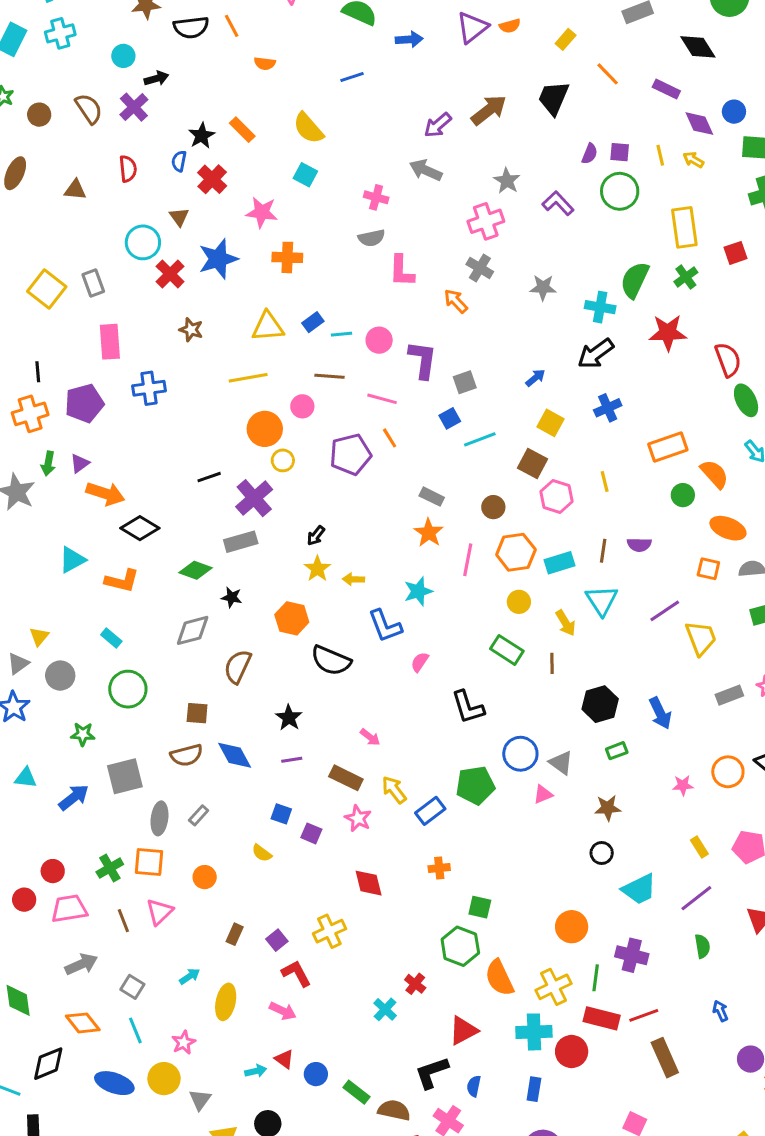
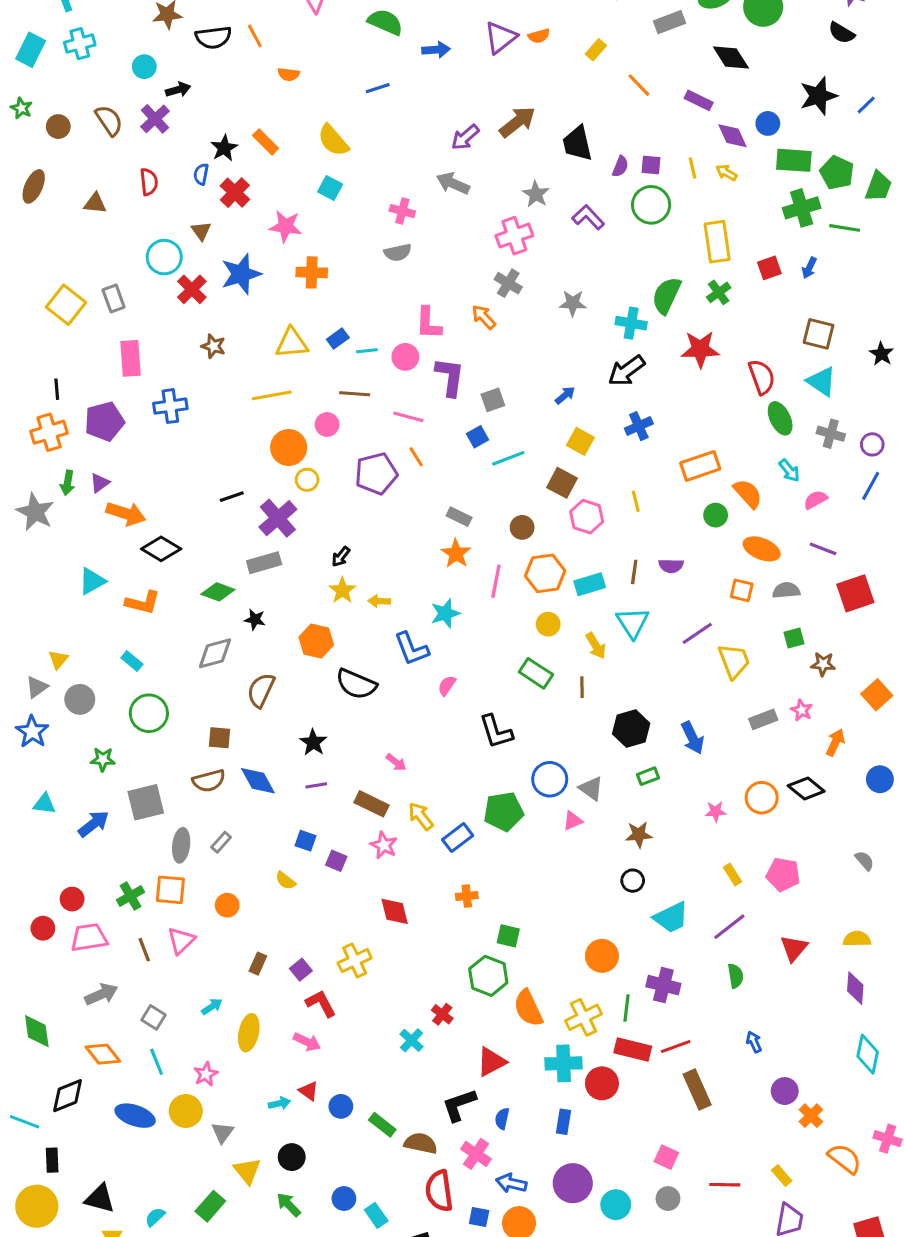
black trapezoid: (554, 98) -> (577, 143), moved, turned -36
pink L-shape: (402, 271) -> (428, 323), moved

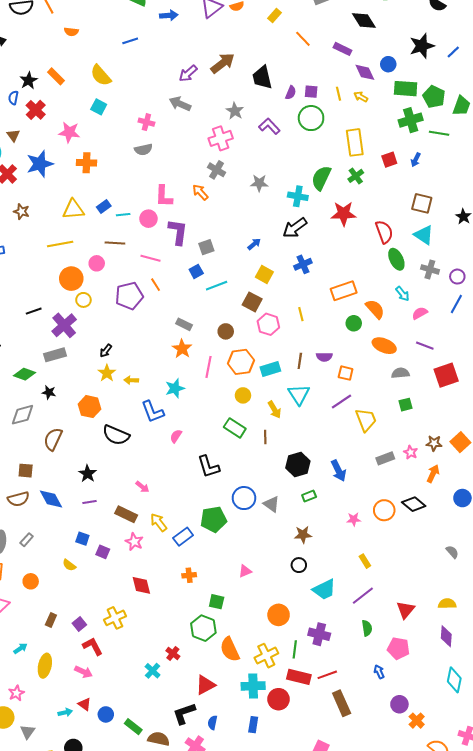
orange square: (742, 590) -> (346, 373), moved
brown star: (823, 664) -> (434, 443), moved
pink triangle: (573, 821) -> (245, 571), moved
pink pentagon: (783, 874) -> (398, 648), moved

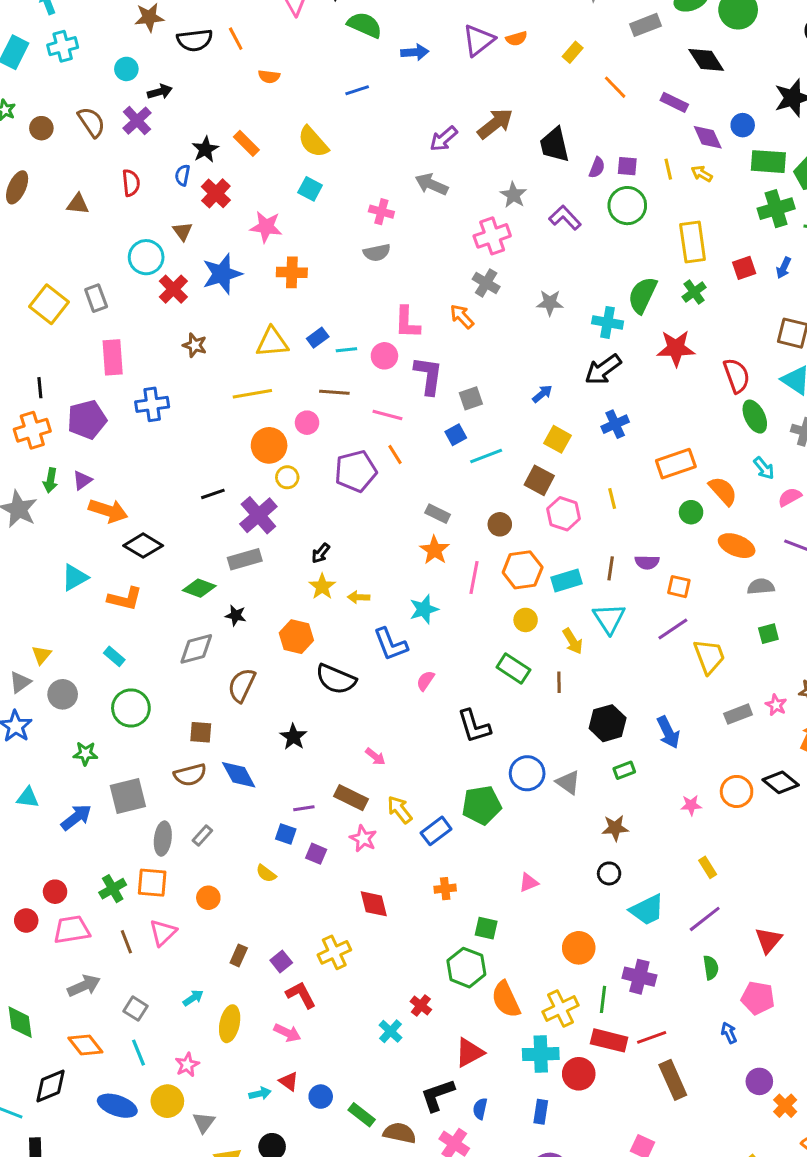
purple line: (90, 502) -> (304, 808), moved

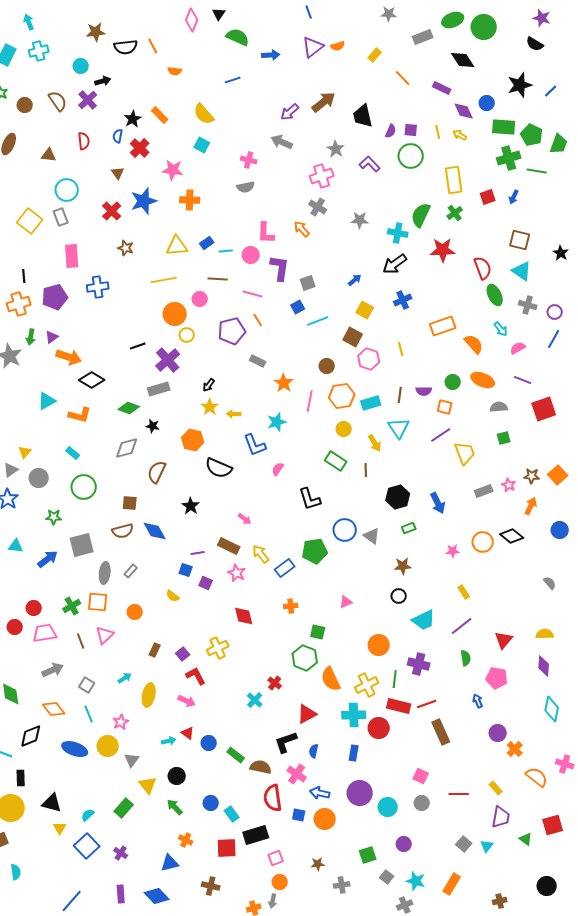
cyan circle: (146, 257) -> (67, 190), moved
green circle: (691, 512) -> (453, 382), moved
gray rectangle: (438, 514) -> (258, 361), moved

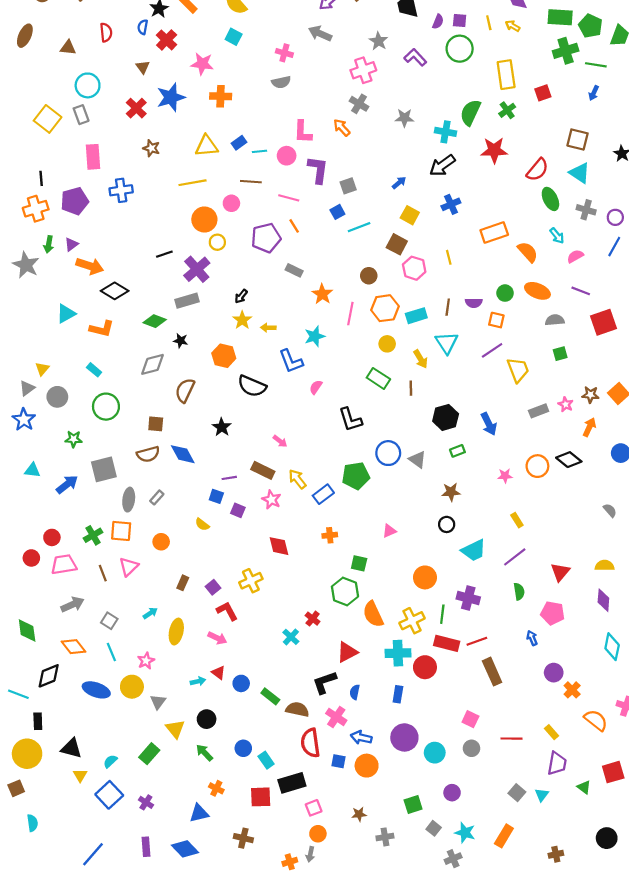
blue arrow: (514, 197) -> (594, 93), moved
red semicircle: (483, 268) -> (537, 170), turned 60

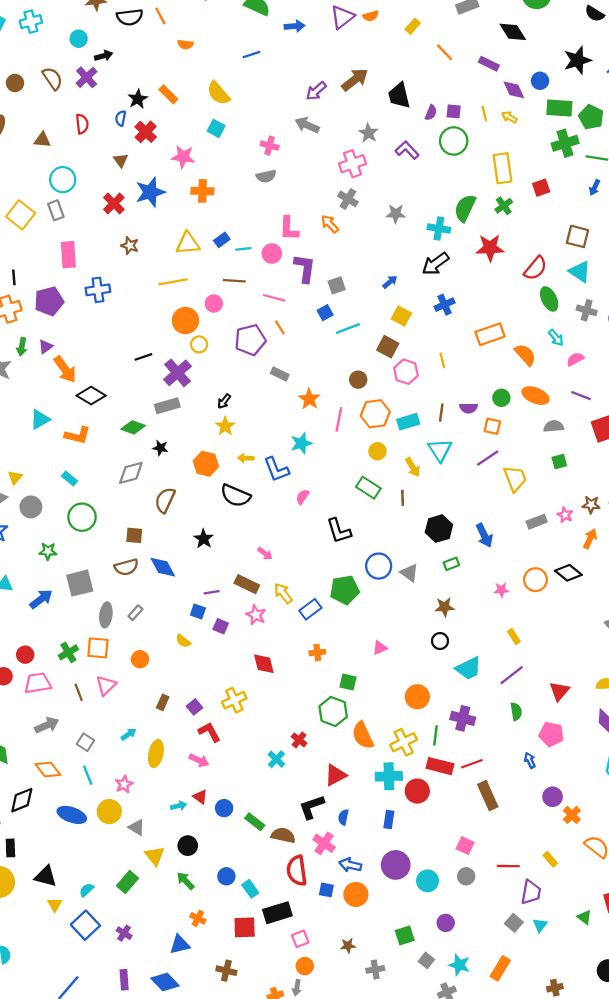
orange arrow: (90, 266) -> (65, 369), turned 36
yellow arrow: (268, 328) -> (246, 458), moved
gray triangle: (158, 702) -> (137, 827), turned -35
purple trapezoid: (557, 763) -> (531, 892), moved

